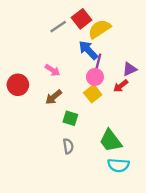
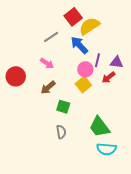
gray line: (58, 27) -> (51, 37), moved
purple line: (98, 61) -> (97, 60), moved
purple triangle: (130, 69) -> (117, 62), turned 32

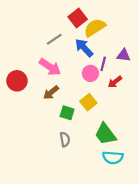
purple triangle: (117, 62) -> (123, 55), moved
pink arrow: (47, 63) -> (50, 67), size x1.5
yellow square: (83, 84) -> (88, 102), moved

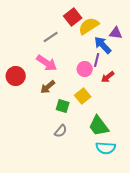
blue arrow: (84, 48) -> (103, 45), moved
purple triangle: (123, 55) -> (116, 33), moved
gray semicircle: (65, 139) -> (61, 131), turned 48

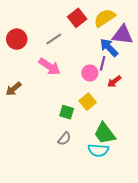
yellow semicircle: (89, 26) -> (105, 18), moved
purple triangle: (116, 33) -> (123, 35), size x1.5
red circle: (16, 76) -> (17, 39), moved
brown arrow: (48, 87) -> (14, 89), moved
cyan semicircle: (106, 148) -> (98, 150), moved

